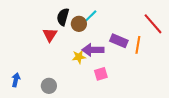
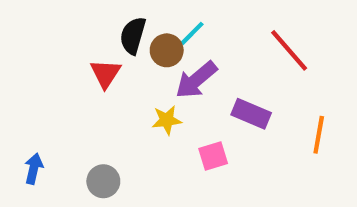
red line: (153, 24) -> (289, 50), moved
purple rectangle: (119, 41) -> (251, 114), moved
orange line: (138, 45) -> (319, 135), moved
purple arrow: (93, 50) -> (196, 80), moved, turned -40

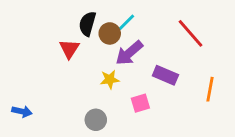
blue arrow: (34, 169) -> (22, 111), turned 90
gray circle: (103, 181) -> (96, 120), moved

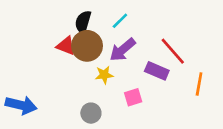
brown circle: (110, 33) -> (87, 46), moved, size x1.5
red line: (190, 33) -> (173, 51), moved
red triangle: (69, 49) -> (66, 46), turned -42
blue arrow: (22, 111) -> (21, 105), size x1.6

